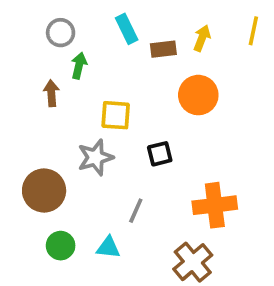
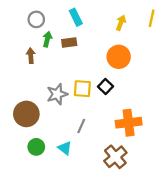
brown rectangle: (163, 49) -> (69, 43), moved
yellow square: (116, 115) -> (82, 89), moved
black square: (160, 154) -> (105, 86), moved, turned -32
cyan triangle: (108, 247) -> (65, 148), turned 32

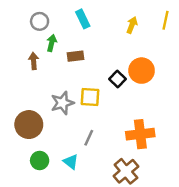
brown rectangle: (69, 43) -> (76, 56), moved
orange circle: (119, 57) -> (142, 71), moved
black square: (105, 86) -> (118, 79), moved

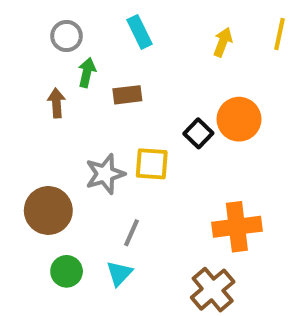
gray line: (89, 138) -> (131, 233), moved
cyan triangle: (71, 162) -> (119, 273), turned 35

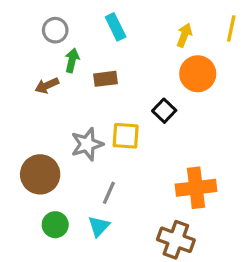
brown arrow: (56, 103) -> (47, 86), turned -110
orange circle: (239, 119) -> (198, 74), moved
brown cross: (213, 290) -> (176, 240), turned -30

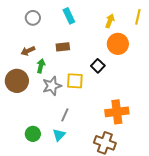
green arrow: (72, 60) -> (41, 66), moved
brown circle: (40, 174) -> (17, 81), moved

